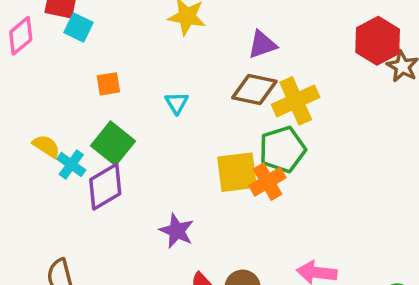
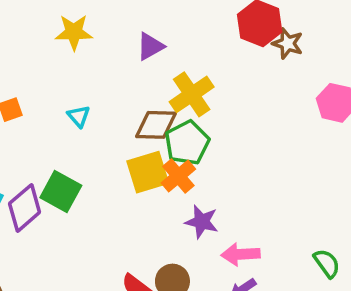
brown diamond: (254, 90) -> (156, 125), moved
green square: (113, 143) -> (61, 192), moved
purple star: (177, 231) -> (202, 222), moved

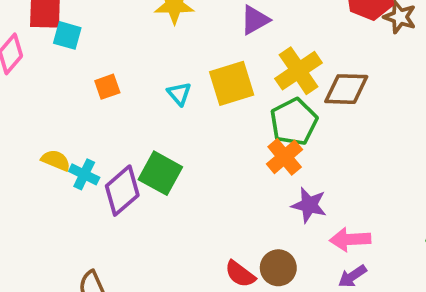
brown diamond: (156, 125) -> (346, 89), moved
yellow square: (148, 172) -> (232, 83), moved

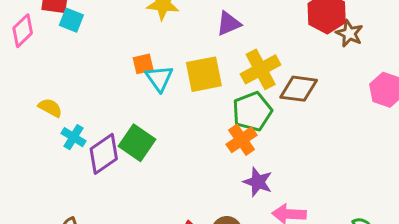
orange square: (107, 87) -> (143, 64), moved
cyan triangle: (179, 94) -> (159, 78), size x1.4
yellow semicircle: (56, 160) -> (50, 108), moved

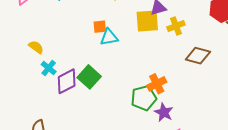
yellow cross: (261, 69) -> (176, 26), moved, size x0.7
yellow square: (204, 74) -> (147, 21), moved
cyan triangle: (159, 78) -> (109, 37), turned 48
green pentagon: (252, 111) -> (144, 98), moved

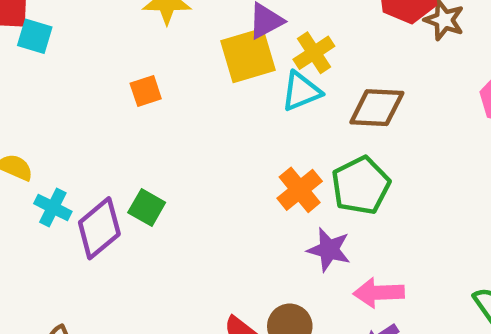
cyan triangle: (109, 37) -> (301, 91), moved
green square: (89, 77) -> (147, 208), size x0.7
green pentagon: (144, 98) -> (361, 185), moved

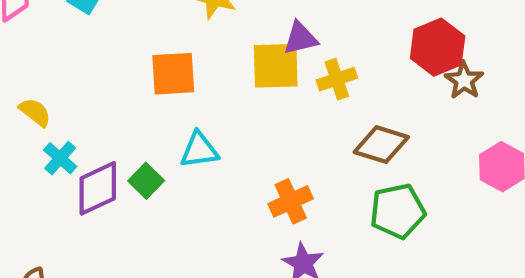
orange square: (146, 91) -> (173, 74), size x1.6
cyan triangle: (301, 91) -> (199, 150), moved
green pentagon: (361, 185) -> (398, 211), moved

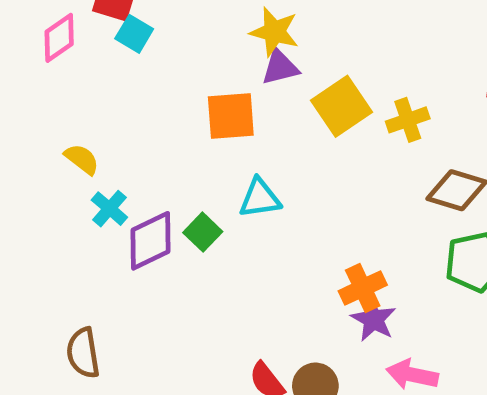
purple triangle: (300, 38) -> (280, 67), moved
yellow square: (276, 66) -> (341, 106), turned -32
orange cross: (291, 201) -> (363, 288), moved

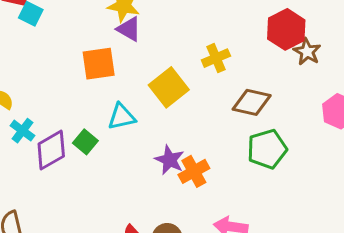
purple triangle: (280, 67) -> (129, 29), turned 48
yellow square: (341, 106) -> (169, 87), moved
purple star: (373, 319) -> (170, 160), moved

